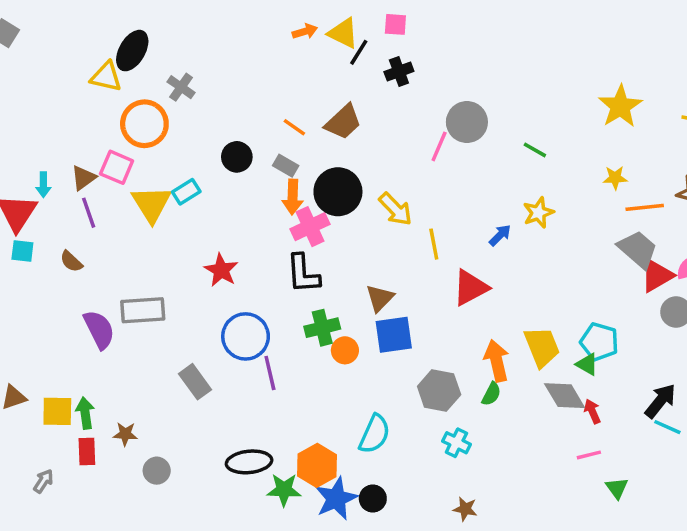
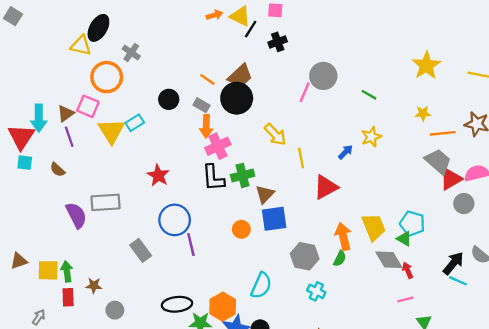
cyan arrow: (43, 185) -> (39, 118), size x1.6
black circle: (338, 192) -> (237, 98), moved
green cross: (322, 328) -> (243, 175), moved

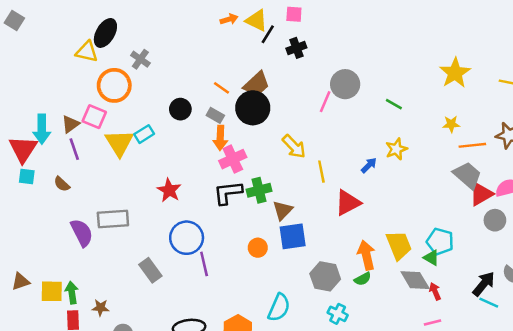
black L-shape: (213, 178) -> (228, 193), turned 88
green semicircle: (340, 259) -> (363, 279), turned 35

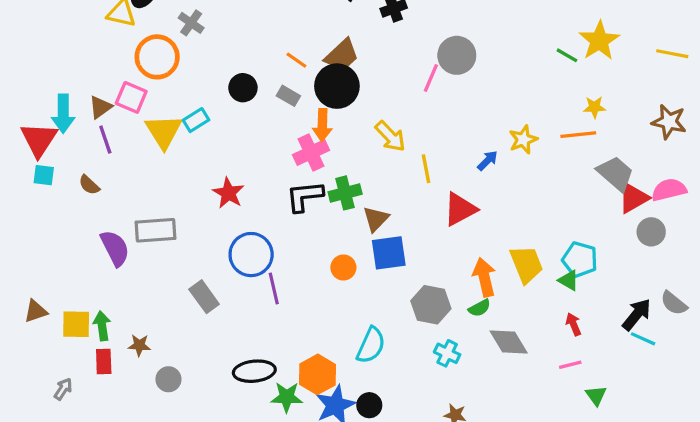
green line: (394, 104) -> (567, 55), moved
orange arrow: (220, 138) -> (322, 125), moved
orange line: (472, 145) -> (578, 135), moved
gray diamond: (415, 280) -> (509, 342), moved

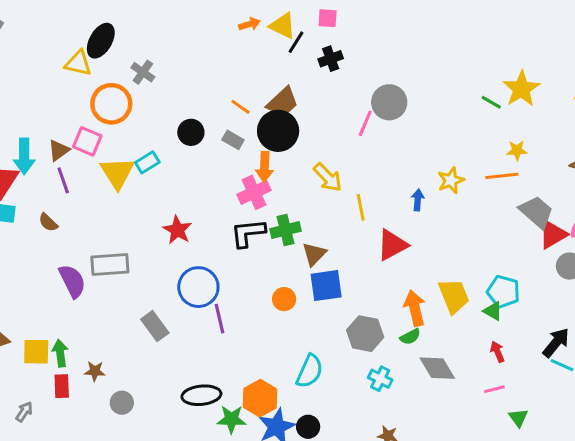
blue arrow: (488, 161) -> (418, 200), turned -40

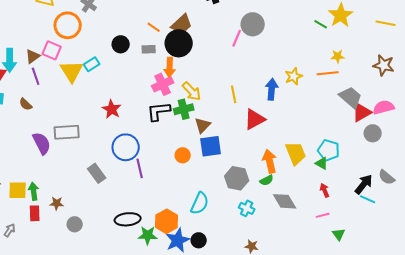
gray rectangle: (233, 140) -> (149, 49), turned -32
yellow arrow: (328, 177) -> (192, 91), moved
blue arrow: (418, 200) -> (272, 89), size x1.5

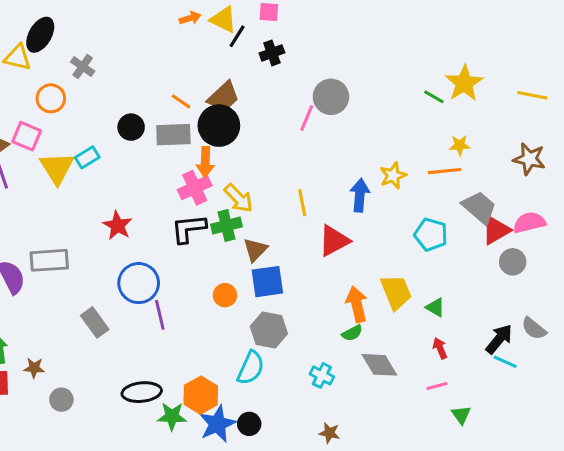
orange circle: (68, 25) -> (51, 98), size x0.7
gray rectangle: (149, 49) -> (173, 135), size x1.6
cyan pentagon: (329, 150) -> (431, 235), moved
gray hexagon: (237, 178) -> (269, 330), moved

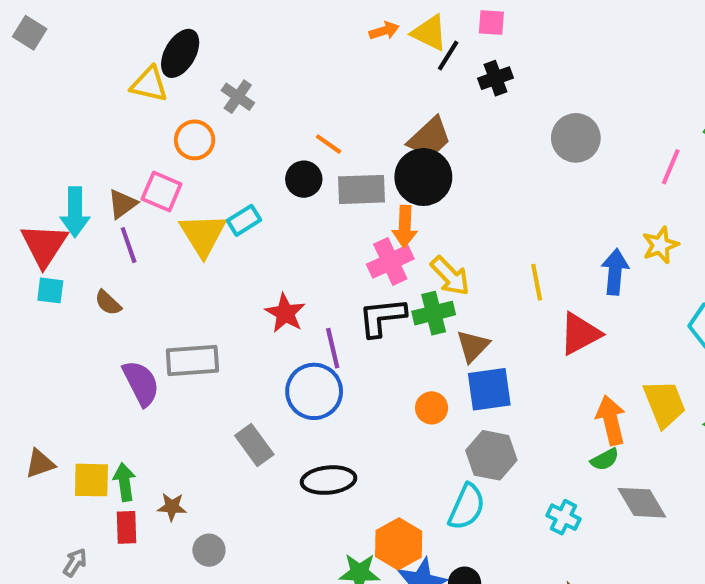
orange line: (181, 101) -> (329, 144), moved
pink line: (307, 118) -> (671, 167), moved
purple line: (160, 315) -> (333, 348), moved
black ellipse: (142, 392) -> (329, 480), moved

